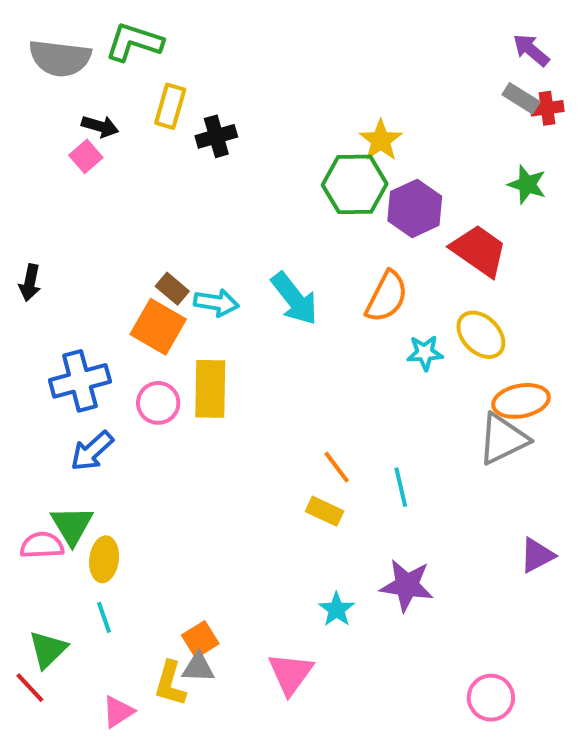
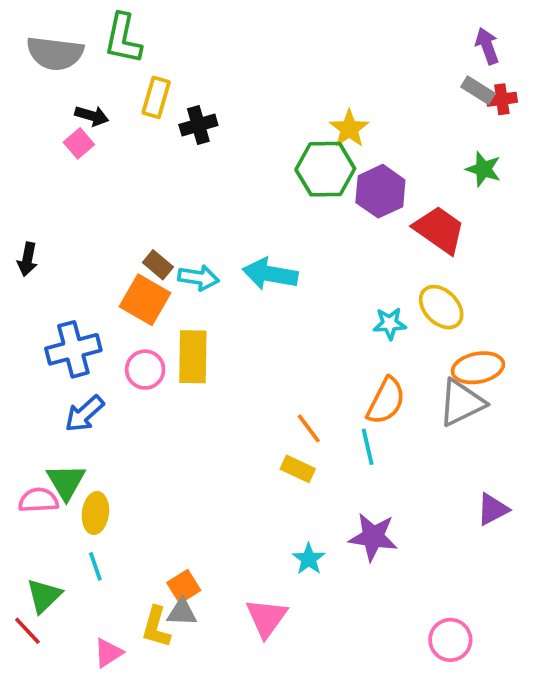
green L-shape: (134, 42) -> (123, 39), turned -96
purple arrow: (531, 50) -> (487, 46), turned 30
orange semicircle: (387, 297) -> (386, 401), moved
cyan arrow: (294, 299) -> (270, 274), turned 138

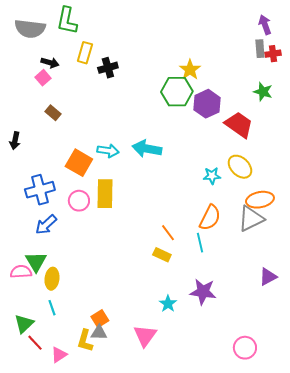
gray rectangle: (478, 90) -> (260, 49), turned 54
brown rectangle: (158, 265) -> (53, 113), moved
red line: (27, 631) -> (35, 343), moved

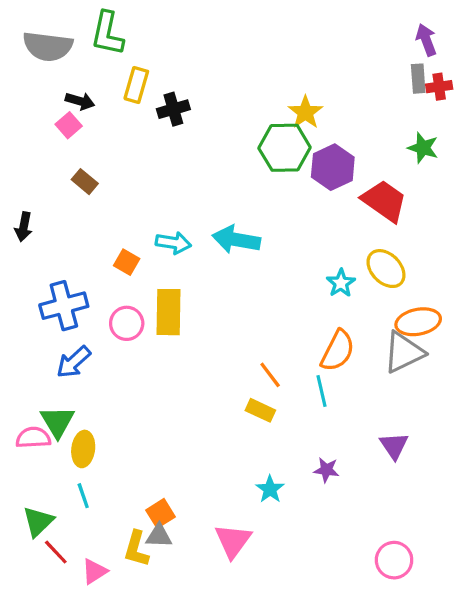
orange square: (79, 163) -> (127, 262), size x0.6
cyan star: (212, 176) -> (341, 283), turned -30
purple triangle: (268, 277) -> (394, 446), moved, turned -36
purple star: (203, 292) -> (326, 470), size x0.6

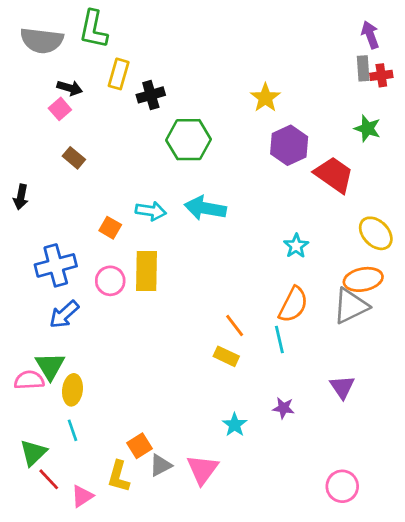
green hexagon: (285, 148) -> (188, 140), moved
yellow ellipse: (386, 269) -> (376, 233), moved
gray triangle: (159, 536) -> (161, 465), moved, turned -30

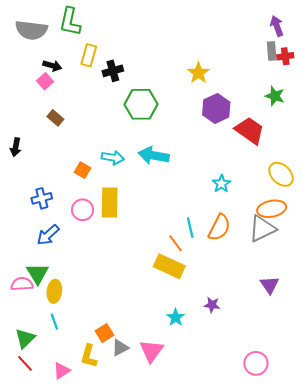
blue cross: (56, 265) -> (42, 198), size x0.7
cyan line: (279, 340) -> (190, 228), moved
yellow rectangle: (226, 356) -> (169, 266), size x1.6
purple triangle: (342, 387) -> (270, 285), moved
red line: (49, 479) -> (25, 363), moved

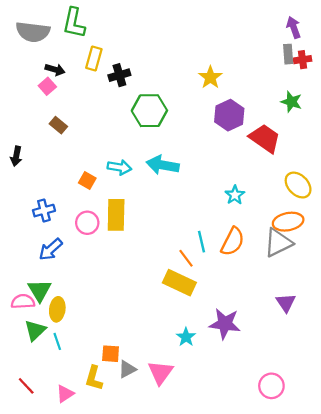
purple star: (212, 305) -> (225, 324), size x1.8
orange square: (104, 333) -> (111, 354), turned 36
green triangle: (25, 338) -> (35, 330), moved

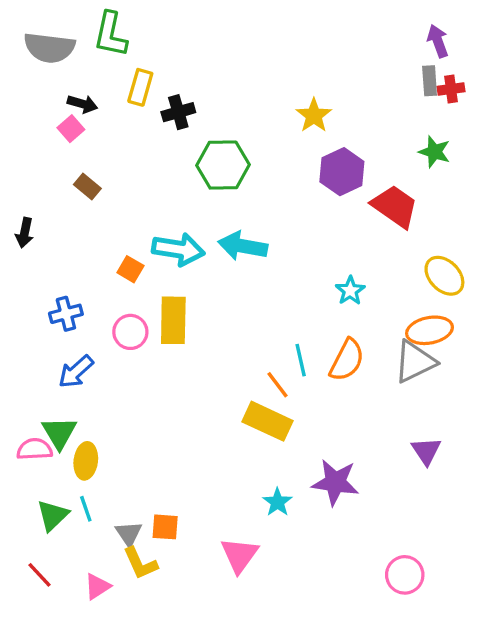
cyan arrow: (119, 167) -> (178, 249), size x1.4
green triangle: (35, 330) -> (53, 515), moved
gray triangle: (127, 369) -> (129, 534), moved, turned -36
yellow L-shape: (94, 378) -> (140, 563), turned -40

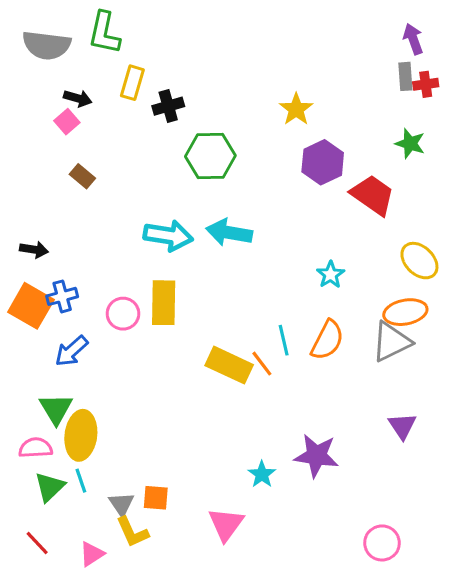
black arrow: (25, 233) -> (34, 250), moved, turned -92
orange square: (130, 269) -> (31, 306), moved, size x1.8
yellow rectangle: (268, 421) -> (229, 365), moved
pink semicircle: (35, 449) -> (36, 448), moved
yellow ellipse: (86, 461) -> (81, 435), size x1.4

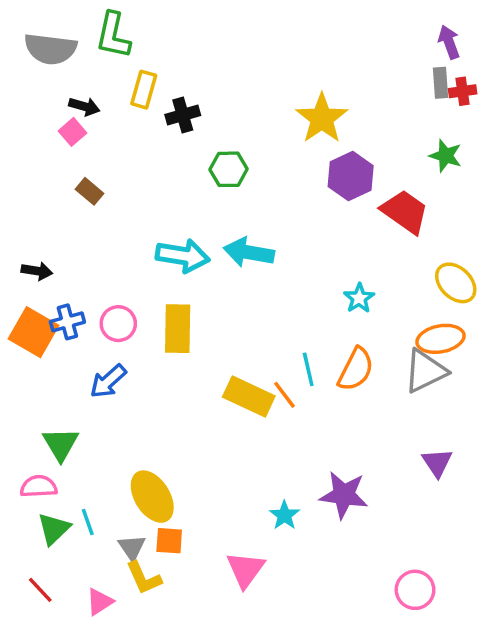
yellow star: (296, 109) -> (322, 118), size x1.4
green hexagon: (210, 156) -> (229, 169), size x0.7
pink circle: (123, 314) -> (118, 324), moved
blue arrow: (71, 351) -> (108, 381), moved
yellow ellipse: (81, 435) -> (152, 497), moved, turned -39

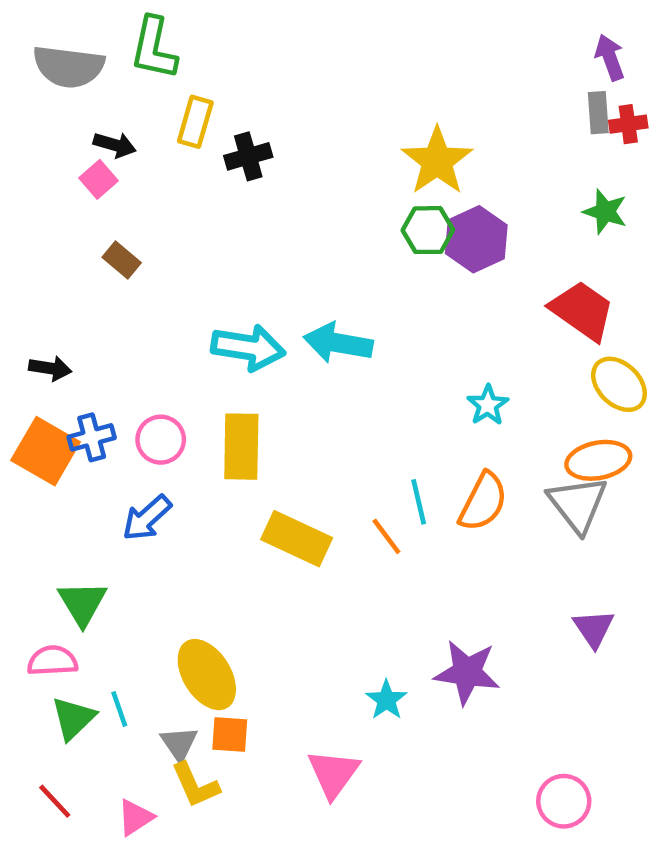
green hexagon: (229, 169) -> (428, 230), moved
red trapezoid: (405, 212) -> (582, 311), moved
gray triangle: (425, 371) -> (578, 504), turned -42
yellow rectangle: (249, 397) -> (297, 539), moved

